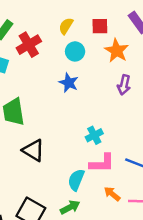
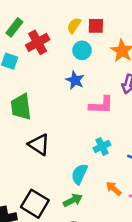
red square: (100, 26) -> (96, 26), moved
cyan cross: (94, 135) -> (102, 146), moved
pink L-shape: (102, 163) -> (101, 105), moved

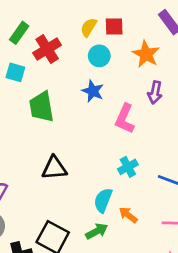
pink L-shape: (101, 105) -> (125, 119), turned 115
green trapezoid: (21, 107) -> (42, 107), moved
black triangle: (39, 144) -> (54, 168), turned -35
orange arrow: (114, 189) -> (128, 215), moved

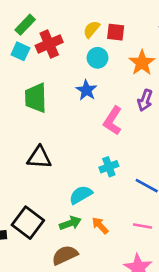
cyan square: (15, 72) -> (20, 51), moved
cyan semicircle: (103, 200) -> (81, 195), turned 30
orange arrow: (128, 215) -> (100, 226), moved

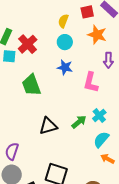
yellow semicircle: (91, 29) -> (63, 21), moved
red square: (116, 32) -> (87, 12), moved
cyan semicircle: (81, 195) -> (101, 140), moved
green arrow: (70, 223) -> (79, 122), moved

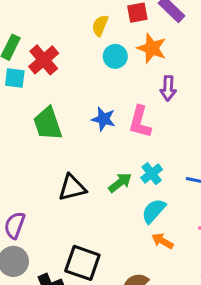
cyan circle: (65, 42) -> (115, 56), moved
blue star: (65, 67) -> (103, 119), moved

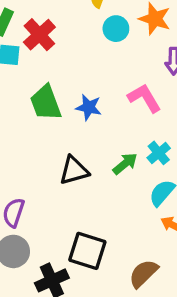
blue star: (103, 119) -> (89, 107), moved
pink L-shape: (140, 122) -> (144, 98), turned 136

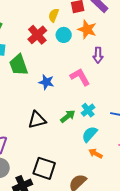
red cross: (39, 35) -> (37, 35), moved
green trapezoid: (46, 103) -> (19, 65), moved

